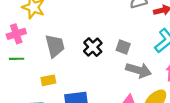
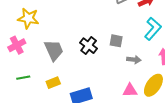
green line: (17, 59) -> (23, 78), moved
gray arrow: (139, 70) -> (134, 60), size x0.6

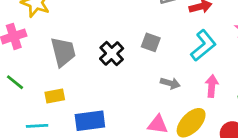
gray square: (116, 41) -> (151, 42), moved
green line: (23, 78) -> (15, 82), turned 40

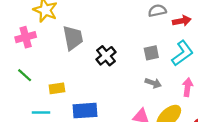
gray square: (151, 42) -> (151, 53), moved, turned -35
gray trapezoid: (63, 52) -> (73, 38), moved

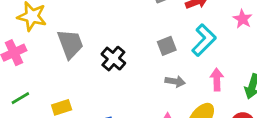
green line: (25, 75) -> (20, 98), turned -63

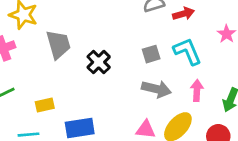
cyan L-shape: (204, 40) -> (187, 51), turned -72
gray arrow: (175, 81) -> (156, 89), size x1.5

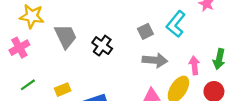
cyan L-shape: (187, 51) -> (176, 24), turned -108
pink arrow: (197, 90) -> (194, 65), moved

